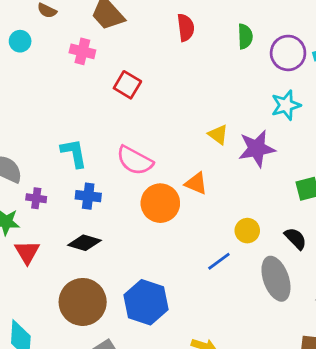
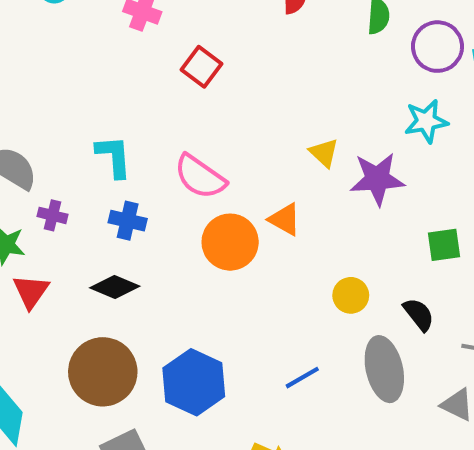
blue line: (219, 261) -> (302, 378), moved

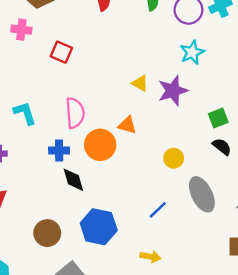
pink semicircle: (200, 177) -> (75, 113), turned -116
blue cross: (128, 221) -> (59, 151), moved
black diamond: (115, 287) -> (73, 180), moved, turned 65
black semicircle: (419, 314) -> (222, 147), moved
brown circle: (103, 372) -> (47, 233), size x0.7

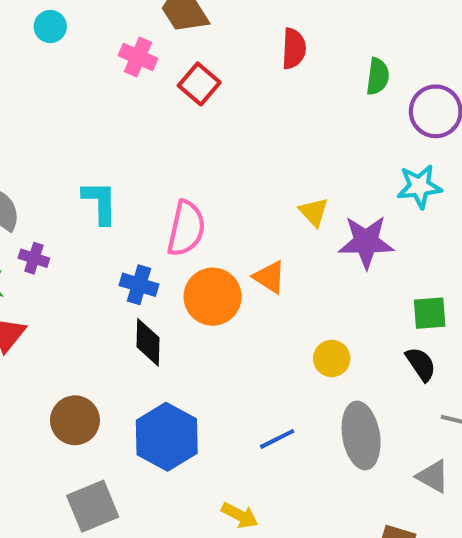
red square: (61, 52) -> (199, 84), moved

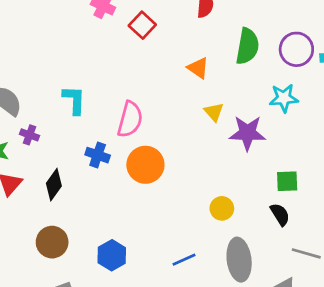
green semicircle: (378, 76) -> (247, 46), moved, size x1.5
orange triangle: (269, 277) -> (198, 68), moved
black diamond: (148, 342) -> (54, 185), moved, turned 32
blue hexagon: (167, 437) -> (112, 255), size x0.7

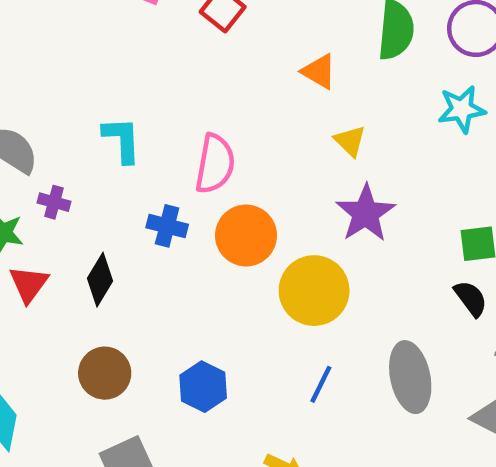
purple star: (247, 133) -> (366, 213), moved, turned -30
yellow circle: (222, 208) -> (314, 291), moved, size x1.8
blue line: (184, 260) -> (321, 384), turned -35

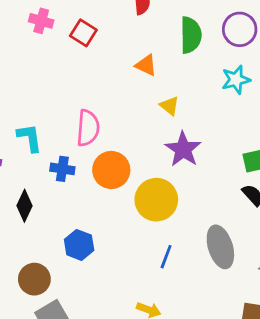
cyan L-shape: (122, 140) -> (30, 138), moved
brown circle: (105, 373) -> (34, 279), moved
blue hexagon: (203, 387) -> (79, 245), moved

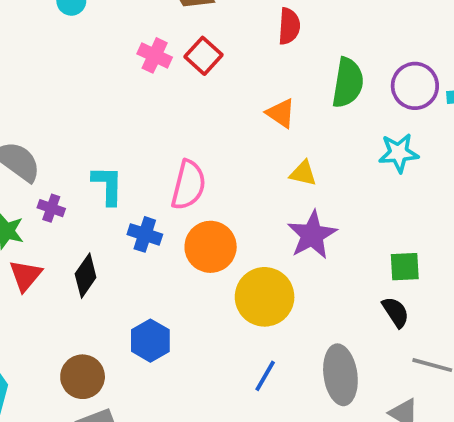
pink cross: (41, 21) -> (155, 55), moved
yellow triangle: (169, 106) -> (303, 173), turned -35

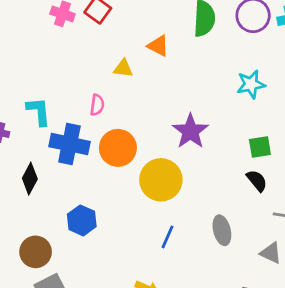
cyan star: (399, 153) -> (251, 84), moved
yellow triangle: (303, 173) -> (123, 68), moved
pink semicircle: (188, 185) -> (97, 105), size x0.6
blue cross: (145, 234) -> (69, 144), size x1.6
gray ellipse: (340, 375) -> (222, 230), size x0.7

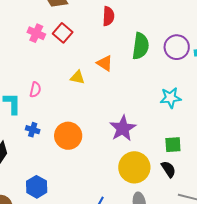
pink semicircle: (97, 105) -> (35, 90), moved
blue cross: (69, 144) -> (33, 130), size x0.5
yellow circle: (161, 180) -> (134, 167), moved

